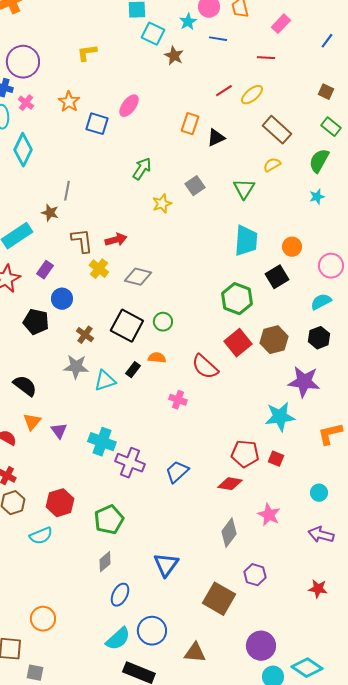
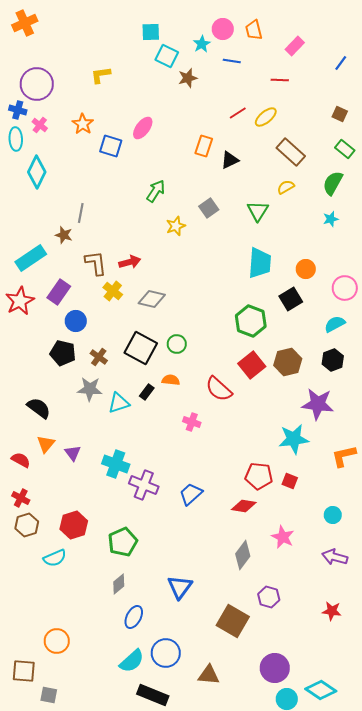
brown star: (174, 56) -> (188, 78), turned 30
purple rectangle: (45, 270) -> (59, 292), size x1.4
black pentagon: (36, 322) -> (63, 353), moved

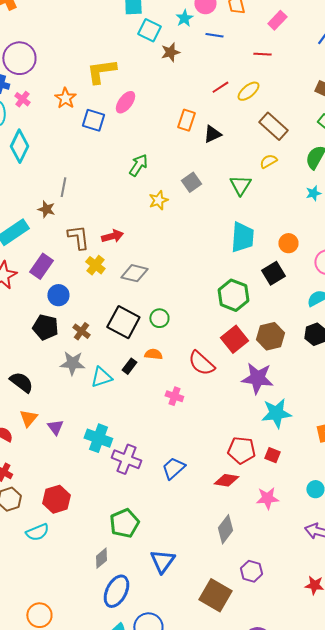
yellow L-shape: (101, 75) -> (101, 71), moved, size x1.5
purple star: (318, 404) -> (257, 378), moved
pink star: (283, 537) -> (267, 498), moved, turned -30
green pentagon: (123, 542) -> (124, 523), moved
blue ellipse: (134, 617) -> (116, 591), size x1.4

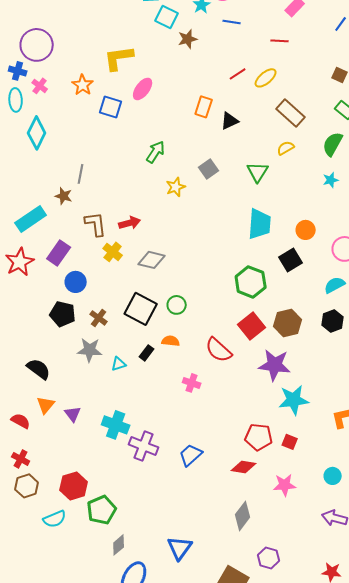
cyan triangle: (101, 377) -> (119, 364), size x0.7
green pentagon: (124, 523) -> (102, 510), moved

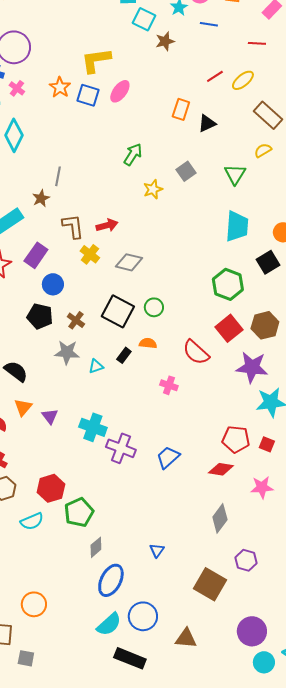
blue square: (111, 107) -> (88, 95), moved
brown star: (64, 196) -> (41, 198), turned 30
blue triangle: (180, 548) -> (157, 550), size x0.6

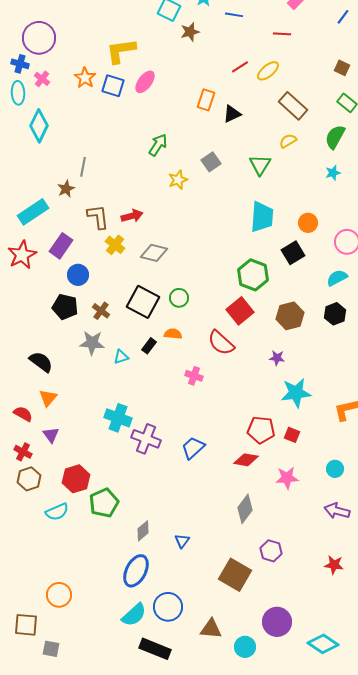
red square: (229, 328) -> (240, 311), moved
purple star: (252, 367) -> (277, 358), size x0.5
purple triangle: (50, 416) -> (51, 435), moved
gray diamond: (96, 547) -> (143, 531), moved
cyan circle: (264, 662) -> (245, 647), moved

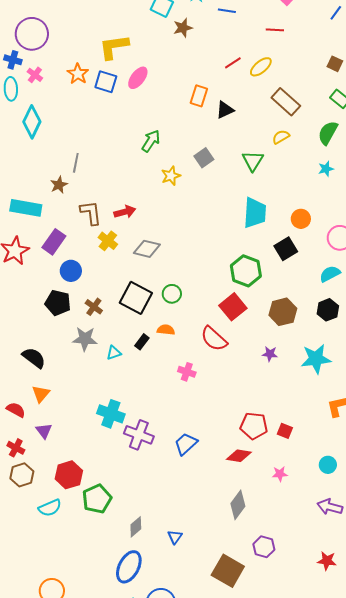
cyan rectangle: (33, 212) -> (26, 208), turned 44
cyan star: (296, 393) -> (316, 359), moved
pink star: (287, 478) -> (280, 474), size x0.7

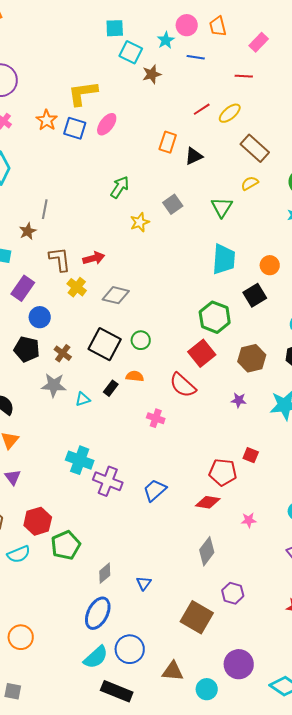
red square: (285, 431) -> (251, 455), moved

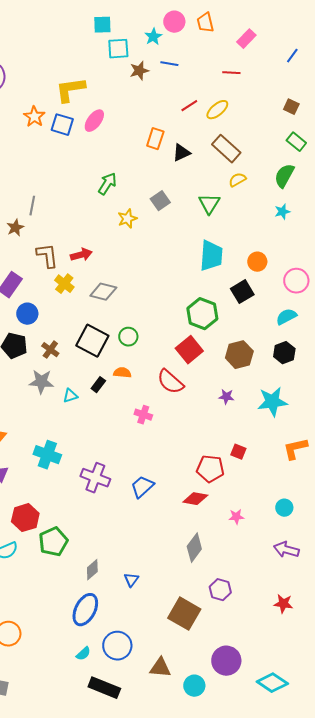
cyan square: (131, 52) -> (118, 49), turned -30
blue line: (196, 57) -> (169, 64), moved
brown rectangle: (255, 148) -> (226, 149), moved
cyan cross: (80, 460) -> (47, 455), moved
cyan semicircle: (96, 657) -> (83, 654), size x0.6

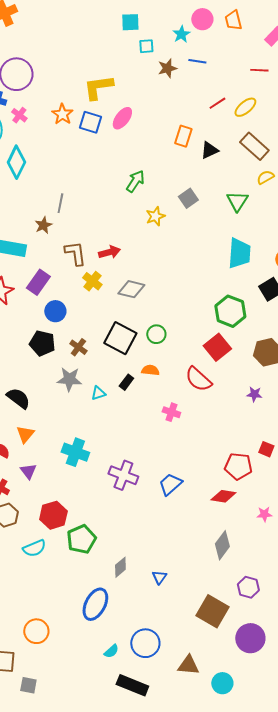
cyan square: (118, 49) -> (146, 46), size x0.7
blue ellipse: (85, 610) -> (95, 604), moved
purple circle: (226, 661) -> (250, 638), moved

